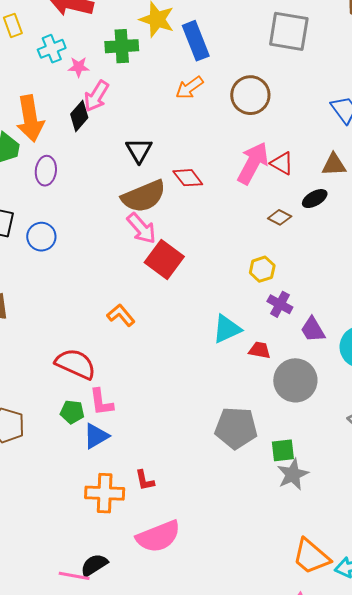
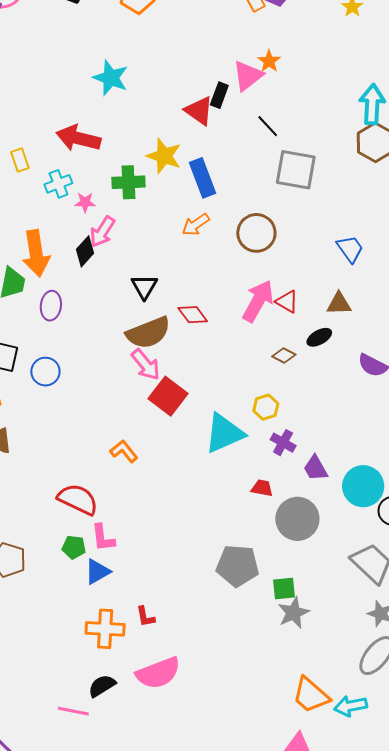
cyan triangle: (227, 329) -> (224, 433), moved, size x1.4
black semicircle: (94, 565) -> (102, 686), moved

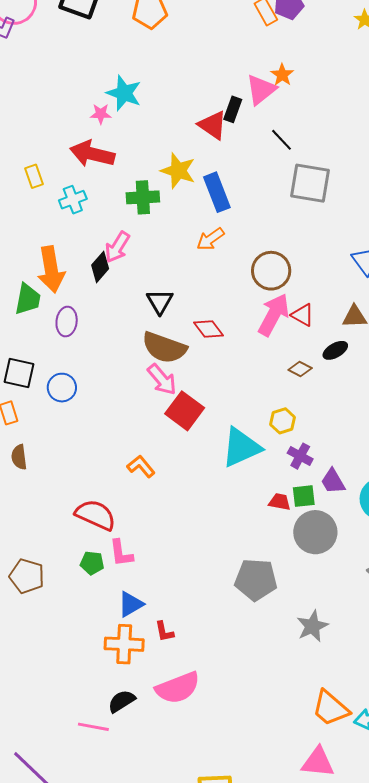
pink star: (85, 202) -> (101, 114), moved
brown circle: (256, 233) -> (271, 271), moved
brown semicircle: (148, 333) -> (164, 348), turned 42
blue triangle: (97, 572) -> (131, 604), moved
green square: (284, 589) -> (304, 496), moved

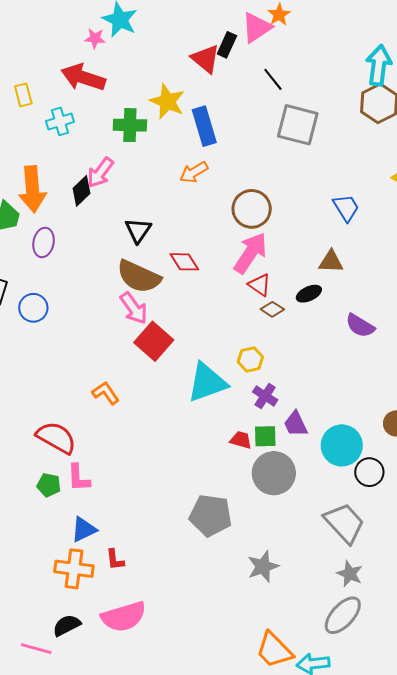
red triangle: (303, 315) -> (259, 285), moved

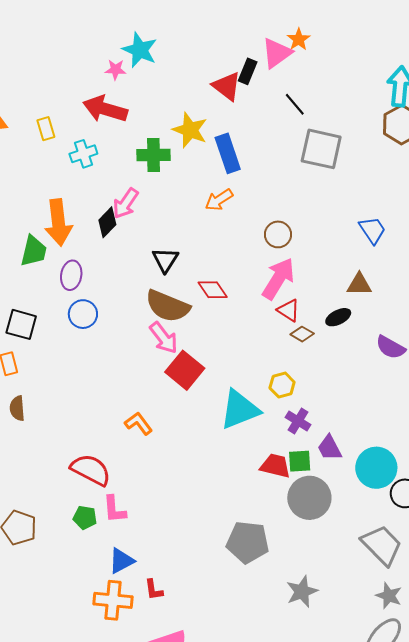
brown circle: (252, 209) -> (278, 234), size x0.7
blue circle: (33, 308) -> (83, 314), moved
red trapezoid: (241, 440) -> (275, 466), size x1.4

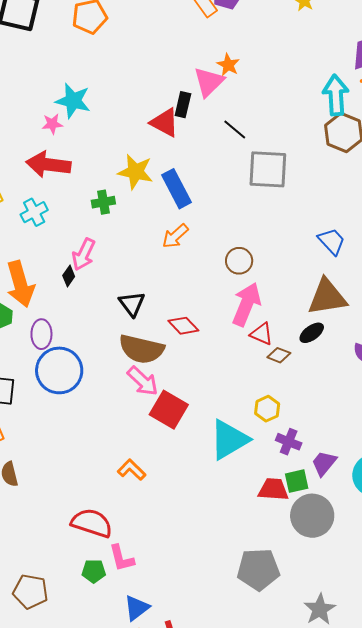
green cross: (153, 155) -> (103, 202), size x0.7
black diamond: (107, 222) -> (69, 276), size x0.7
brown triangle: (359, 284) -> (327, 297), size x1.6
blue circle: (83, 314) -> (59, 370), size x1.6
purple trapezoid: (329, 448) -> (324, 463), turned 76

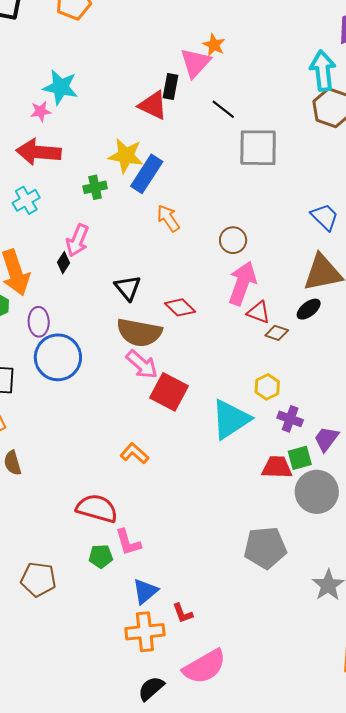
blue rectangle: (176, 189) -> (147, 174), moved, turned 63
orange arrow: (175, 236) -> (168, 218), turned 100

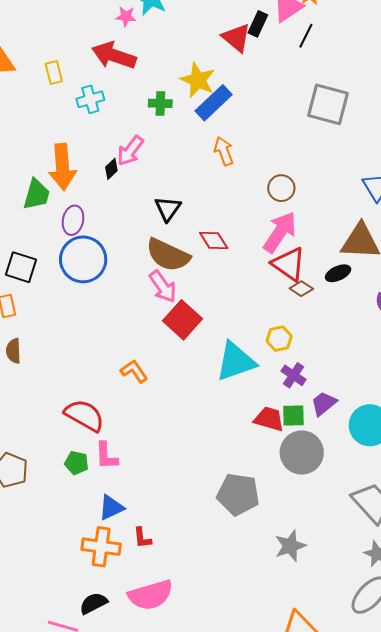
black line: (223, 109) -> (306, 36), moved, turned 65
red triangle: (259, 312) -> (289, 264), size x1.5

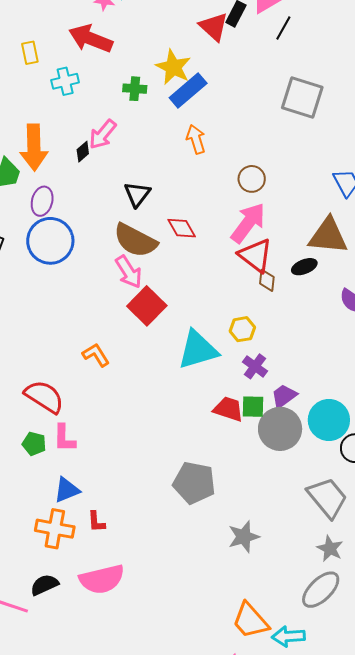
brown diamond: (301, 289) -> (267, 280), turned 60
gray circle: (302, 453) -> (280, 429), moved

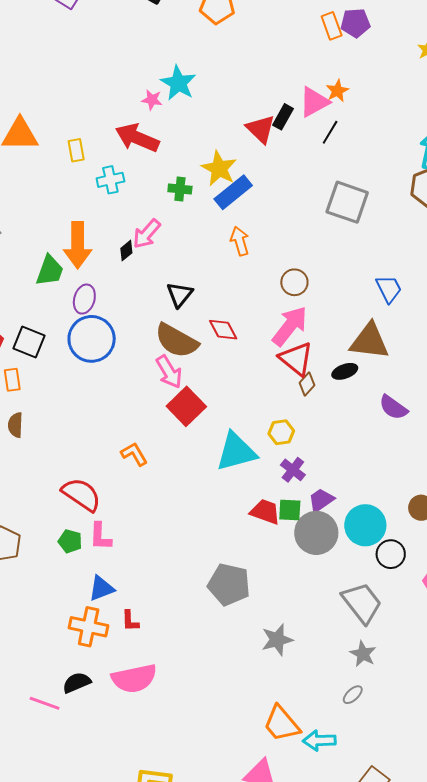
brown diamond: (267, 280) -> (307, 384), turned 35
gray ellipse: (321, 590) -> (353, 695), size x0.5

